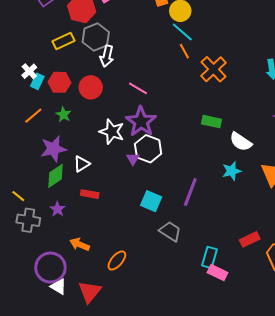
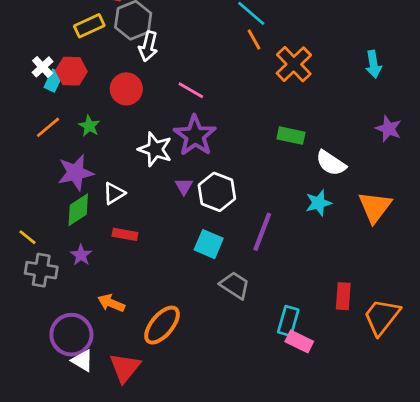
red hexagon: (59, 82) -> (71, 71), moved
white hexagon: (148, 149) -> (217, 192), moved
red rectangle: (250, 239) -> (343, 296), turned -60
orange ellipse: (117, 261) -> (162, 325), size x1.4

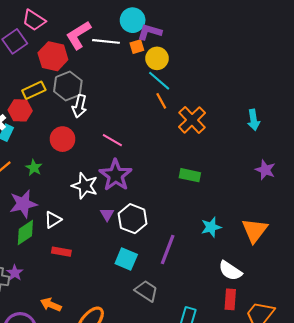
red hexagon: (71, 71) -> (20, 110), moved
white semicircle: (331, 163) -> (230, 271), moved
purple star: (81, 255) -> (15, 273), moved

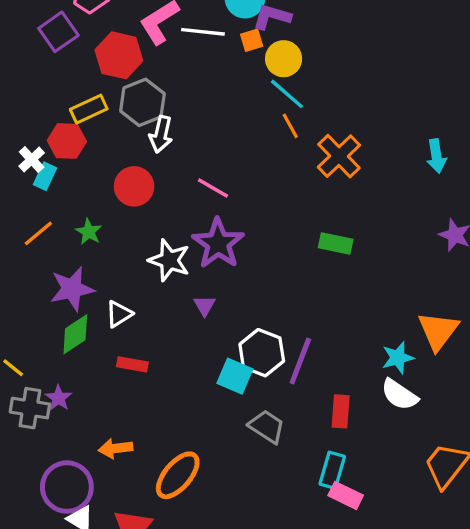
white hexagon: (133, 219) -> (262, 353), moved
cyan star: (211, 227) -> (398, 358), moved
red rectangle: (230, 299) -> (341, 411), moved
orange arrow: (51, 305) -> (116, 448), turned -30

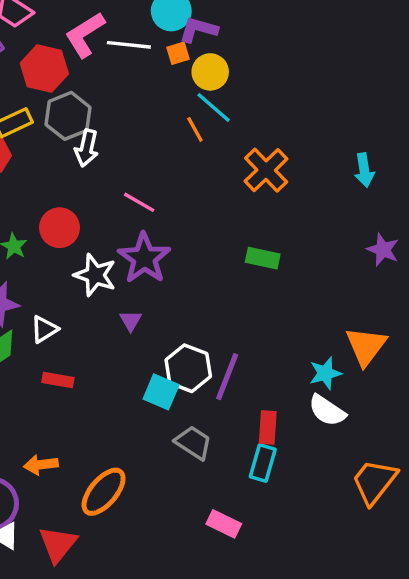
orange line: (290, 126) -> (195, 129), moved
red circle: (134, 186) -> (60, 228), moved
cyan rectangle: (332, 470) -> (263, 463), moved
pink rectangle: (346, 495) -> (224, 524), moved

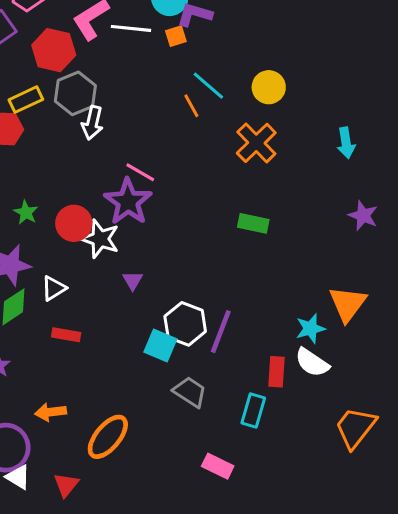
yellow circle: (210, 72) -> (269, 87), moved
red circle: (60, 228) -> (74, 223), moved
purple star: (144, 258) -> (128, 202), moved
red rectangle: (268, 427) -> (276, 372), moved
red triangle: (58, 544) -> (66, 485), size x0.7

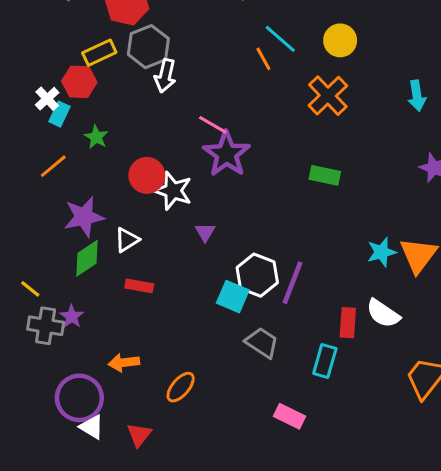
purple star: (128, 202) -> (227, 154), moved
green star: (26, 212) -> (96, 137), moved
cyan star: (310, 329) -> (382, 252), moved
orange ellipse: (108, 437) -> (181, 387), size x0.7

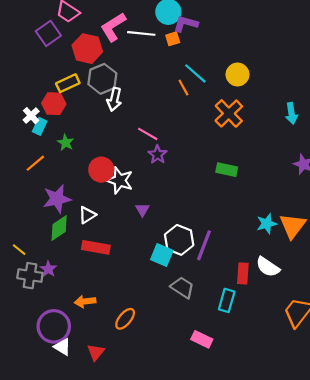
purple star: (227, 154) -> (158, 154), size x0.6
red rectangle: (139, 286) -> (96, 247), size x1.4

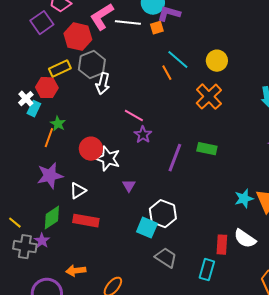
orange line: (35, 163) -> (49, 138), moved, turned -30
green diamond: (59, 228) -> (52, 218), moved
purple line: (204, 245) -> (175, 158), moved

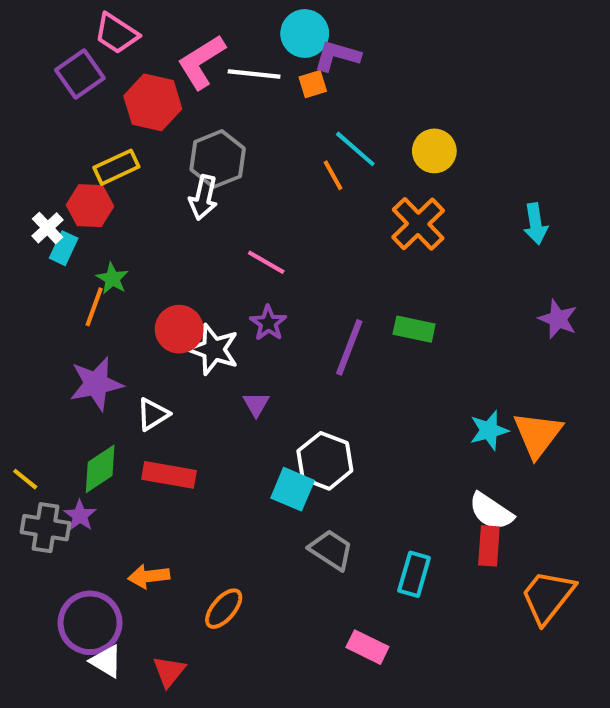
gray hexagon: (92, 65) -> (218, 159), moved
purple star: (143, 135) -> (268, 323), moved
red rectangle: (222, 245) -> (489, 546), moved

